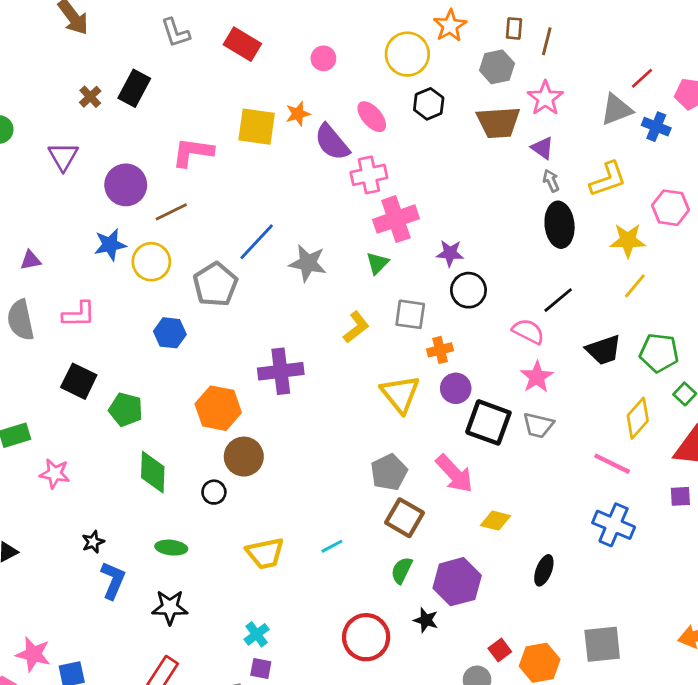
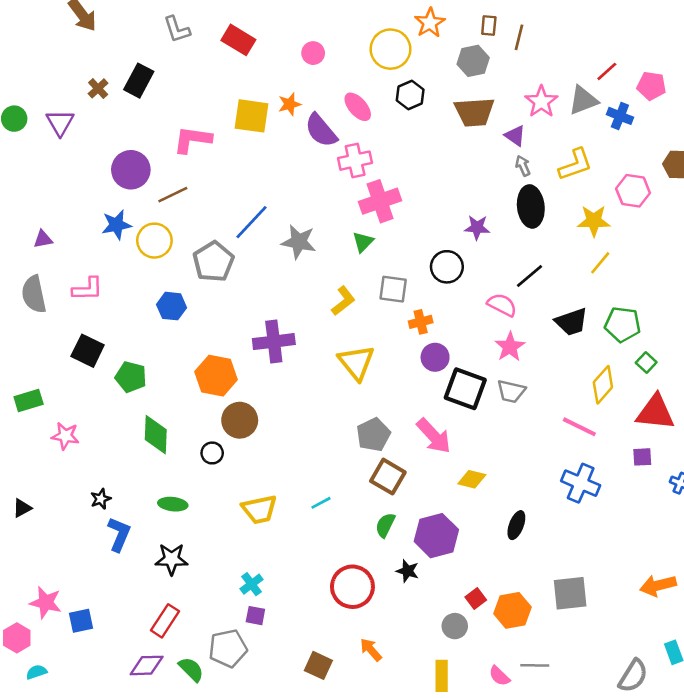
pink star: (545, 98) -> (541, 102), moved
purple triangle: (63, 156) -> (60, 123), moved
purple star: (450, 253) -> (477, 227), moved
yellow triangle: (400, 394) -> (356, 363), moved

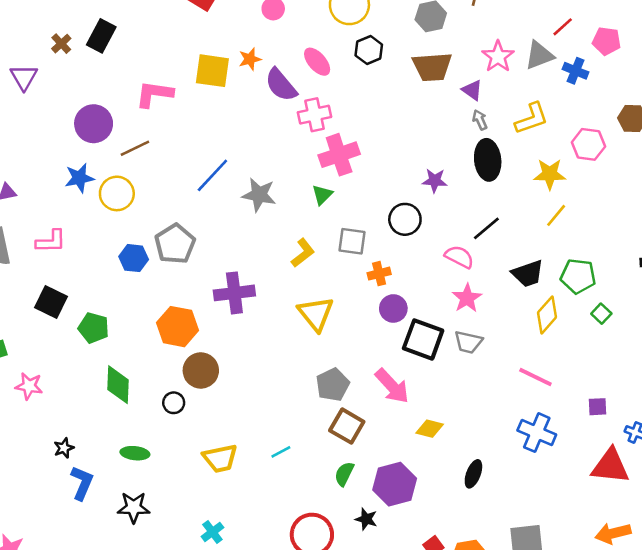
gray pentagon: (213, 262) -> (175, 244), moved
yellow diamond: (603, 385) -> (547, 315), moved
red triangle: (655, 412) -> (610, 466), moved

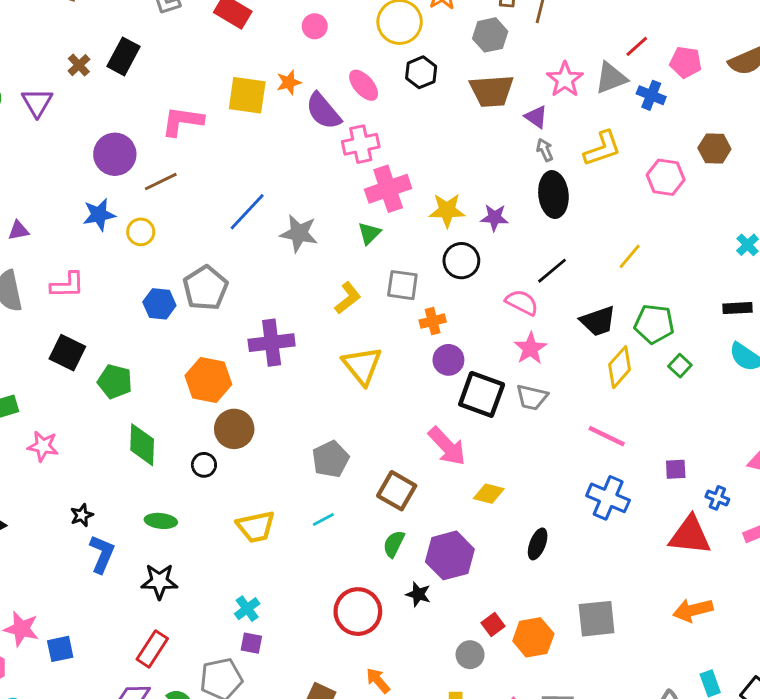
yellow star: (550, 174) -> (447, 210), moved
yellow circle: (117, 193) -> (141, 232), size x0.7
gray pentagon: (333, 385) -> (331, 459), moved

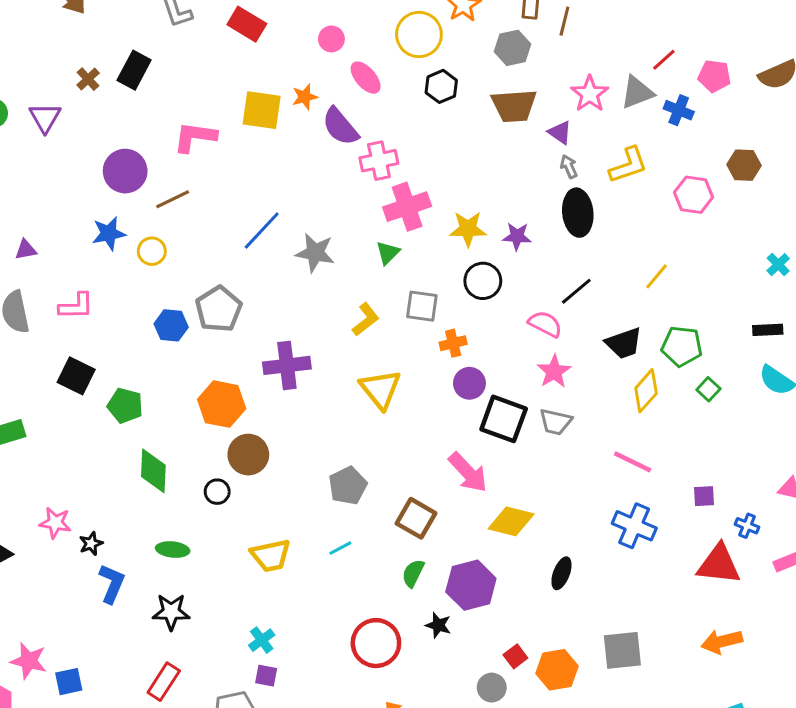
pink ellipse: (364, 85) -> (366, 78), moved
pink star: (43, 446) -> (55, 523), moved
yellow diamond: (489, 494) -> (511, 521), size x1.4

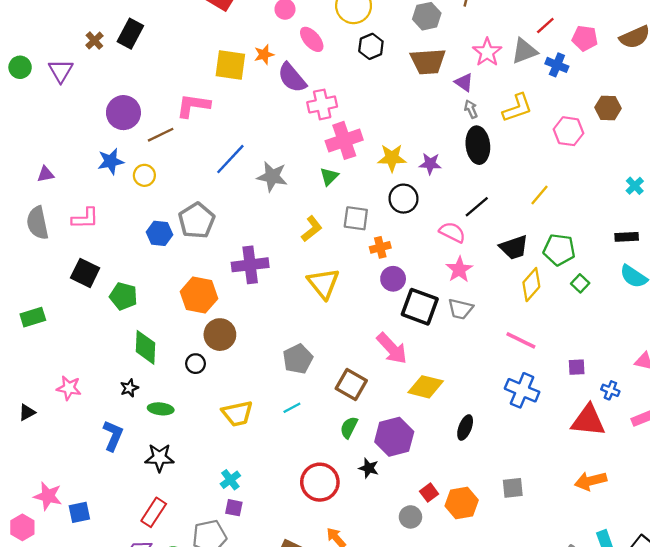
pink L-shape: (195, 137) -> (193, 106), moved
black star: (91, 544) -> (129, 388), moved
gray square: (622, 650) -> (513, 488), size x0.7

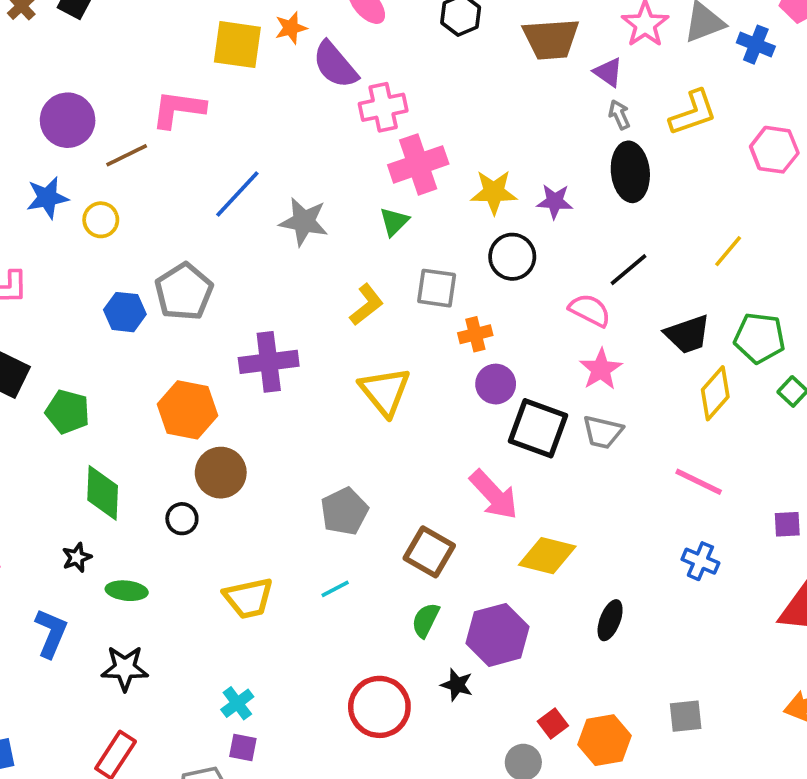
blue cross: (522, 390) -> (700, 561), size x0.7

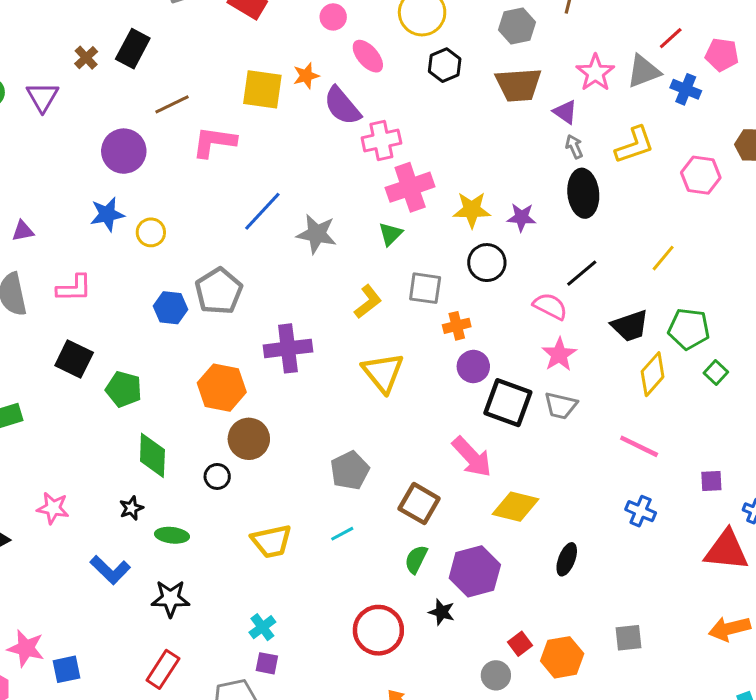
brown line: (127, 155) -> (172, 104), moved
blue L-shape: (51, 633) -> (110, 570), turned 111

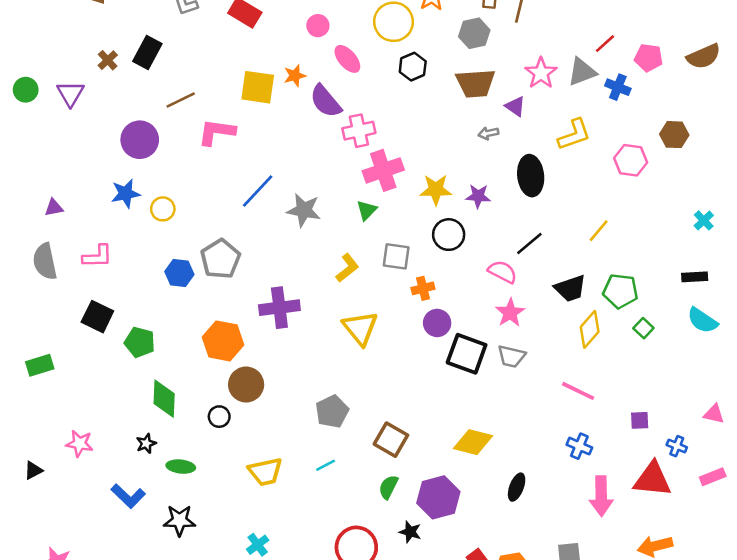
gray arrow: (574, 147) -> (488, 133), moved, turned -78
pink arrow: (472, 457) -> (601, 496), moved, turned 42

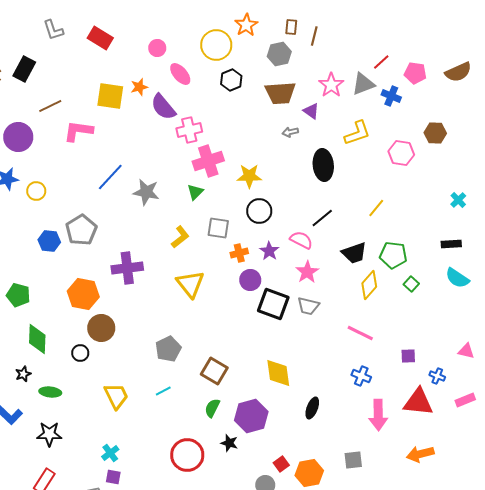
purple star: (478, 196) -> (269, 251), moved, turned 30
yellow diamond: (473, 442) -> (278, 373), turned 68
yellow trapezoid: (265, 472) -> (116, 396), turned -104

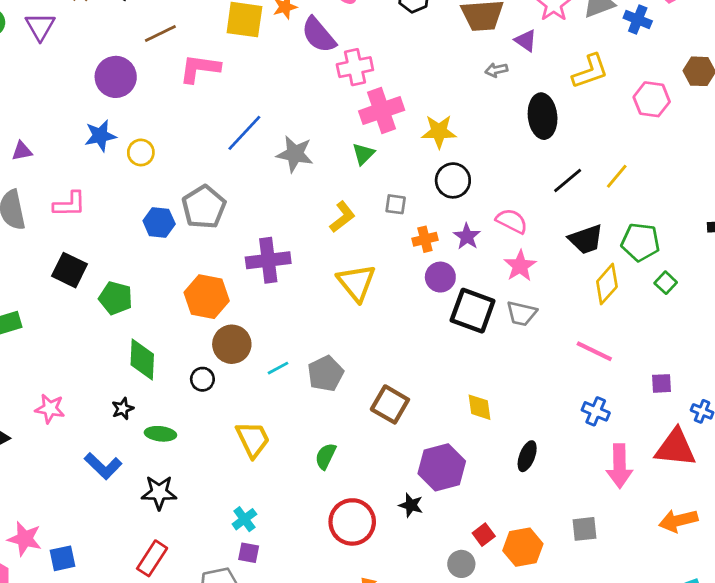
black line: (322, 218) -> (568, 180), moved
gray square: (218, 228) -> (396, 204), size x0.7
yellow diamond: (278, 373) -> (480, 407), size x0.7
cyan line: (163, 391) -> (278, 368), moved
green semicircle: (212, 408) -> (326, 456), moved

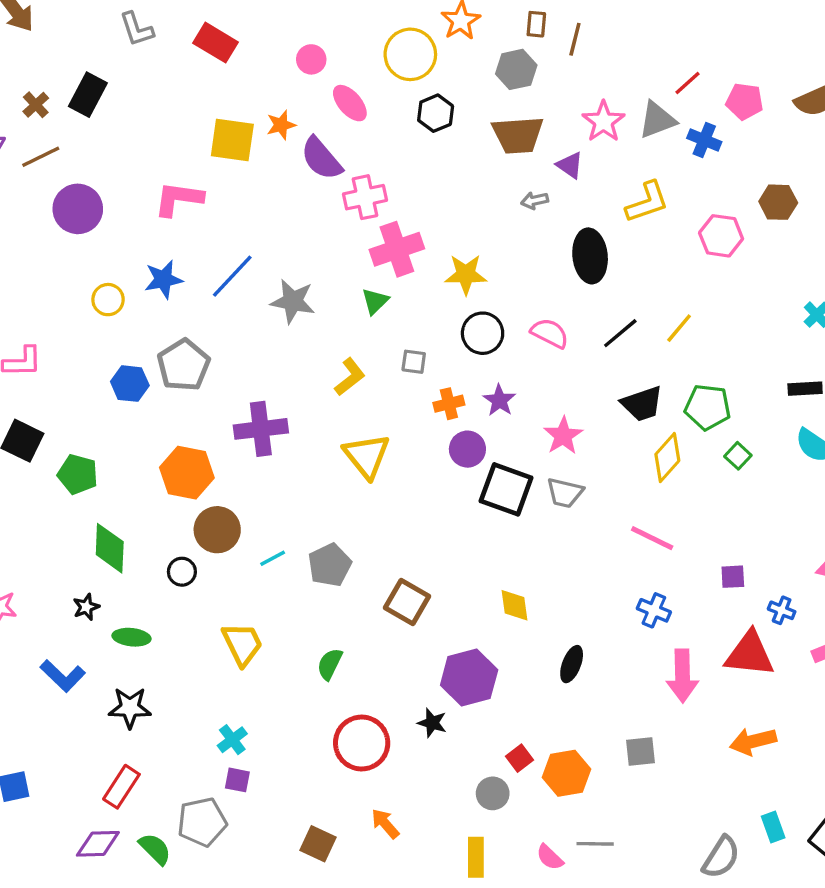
brown line: (160, 34) -> (41, 157), moved
blue star: (100, 136) -> (163, 279), moved
pink semicircle: (512, 221) -> (550, 333), moved

